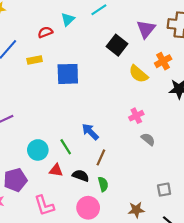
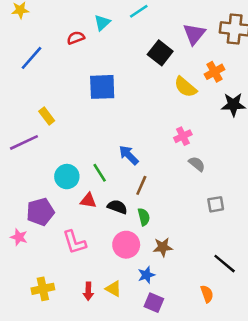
yellow rectangle: (35, 60) -> (47, 116), moved, turned 64
gray square: (164, 190) -> (216, 204), moved
brown star: (136, 210) -> (163, 247), moved

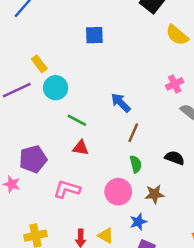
blue square: (102, 87) -> (94, 35), size x0.7
green line: (100, 173) -> (77, 120), moved, turned -30
cyan circle: (67, 177) -> (56, 88), moved
black semicircle: (117, 207) -> (175, 158), moved
pink L-shape: (74, 242) -> (67, 189), turned 124

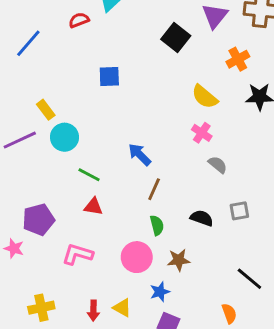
yellow semicircle: (177, 35) -> (205, 97), moved
pink cross: (175, 84) -> (202, 133), turned -30

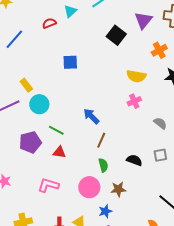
yellow semicircle: (205, 97) -> (136, 76), turned -30
pink cross: (202, 133) -> (134, 101), turned 32
gray semicircle: (218, 165) -> (160, 123), moved
purple pentagon: (38, 220) -> (30, 142), moved

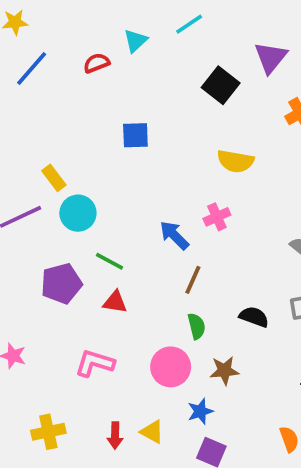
blue line: (14, 39) -> (32, 69), moved
yellow semicircle: (136, 76) -> (235, 161), moved
pink cross: (134, 101) -> (217, 217), moved

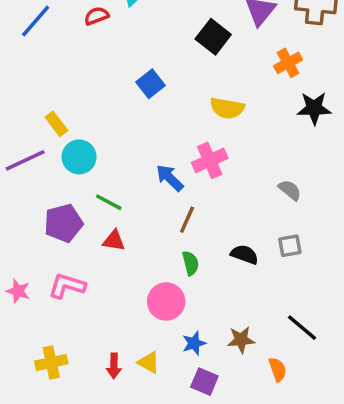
blue square: (135, 135) -> (150, 84), moved, turned -36
pink cross: (217, 217) -> (210, 160), size x1.4
pink L-shape: (95, 363) -> (67, 286), moved
brown star: (224, 371) -> (241, 340), moved

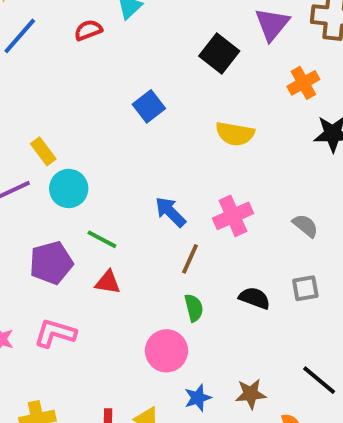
pink cross: (210, 160) -> (233, 216), moved

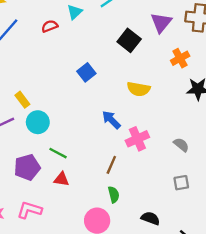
blue arrow: (170, 212) -> (111, 120), moved
black semicircle: (254, 298) -> (150, 218), moved

